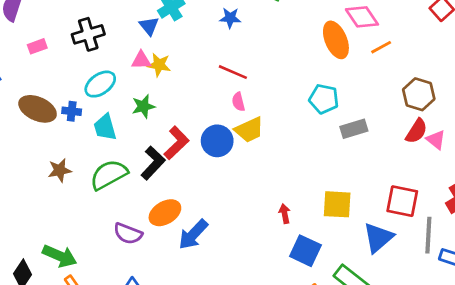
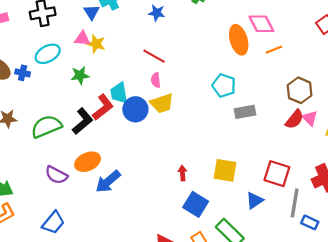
cyan trapezoid: (105, 127) -> (119, 93), moved
pink triangle: (436, 140) -> (310, 118), moved
blue triangle: (378, 238) -> (255, 200), size x0.7

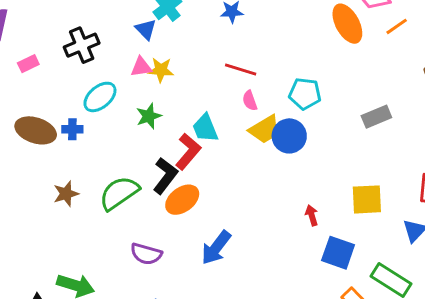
cyan pentagon: (224, 86) -> (305, 94), moved
blue circle: (135, 109) -> (289, 136), moved
orange ellipse: (88, 162) -> (182, 200), moved

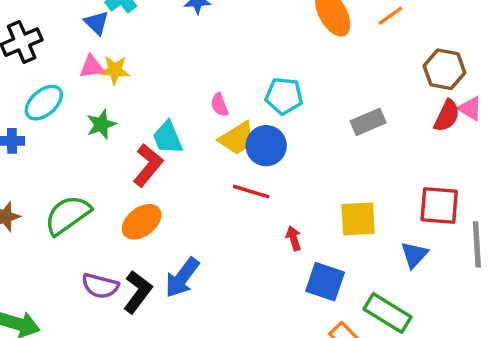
red line: (241, 70) -> (251, 192), moved
black L-shape: (165, 176) -> (138, 292), moved

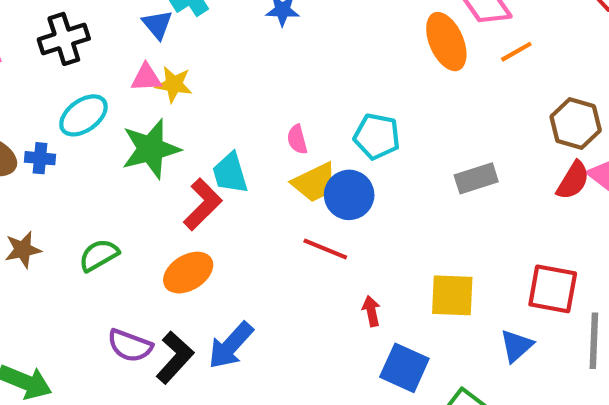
green star: (101, 124) -> (151, 149), size x1.6
green semicircle: (68, 215) -> (99, 255), size x0.7

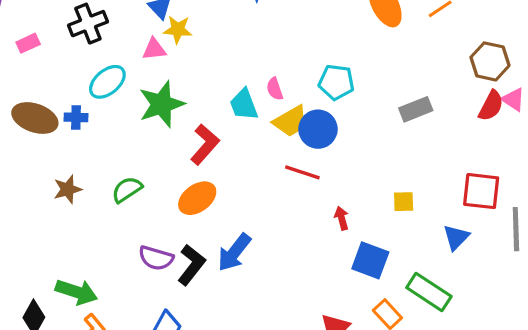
yellow star: (174, 84) -> (178, 30), moved
cyan trapezoid: (230, 173) -> (244, 105), moved
yellow square: (452, 295) -> (404, 202), size x0.6

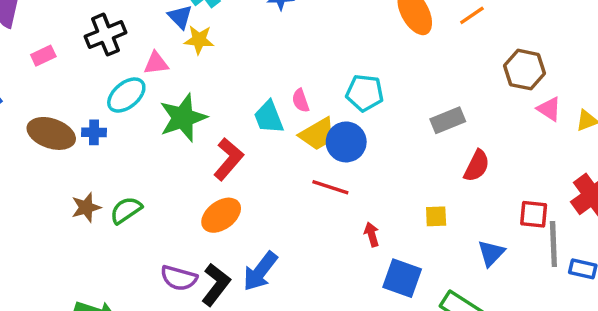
pink triangle: (154, 49) -> (156, 63), moved
red semicircle: (491, 106) -> (477, 166), moved
green semicircle: (127, 190) -> (126, 210), moved
red square: (481, 191) -> (534, 214), moved, size x0.7

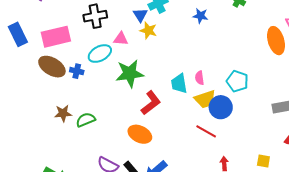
pink rectangle: (43, 56) -> (56, 37), moved, size x2.0
orange ellipse: (221, 215) -> (140, 134), turned 50

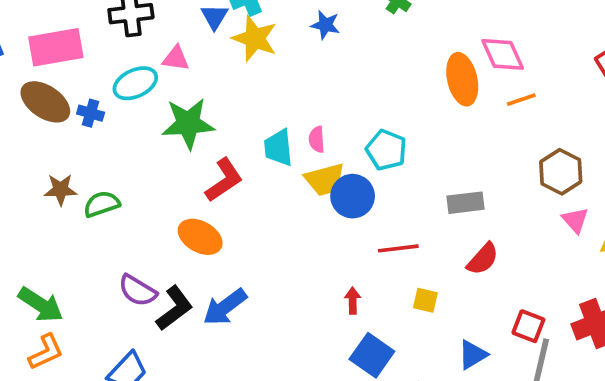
yellow star: (148, 31) -> (255, 38), moved, size x1.4
red line: (206, 131) -> (398, 248), moved, turned -40

